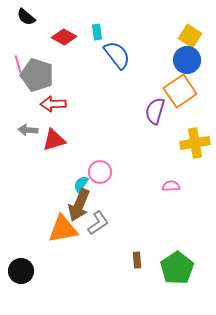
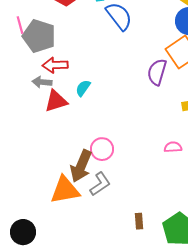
gray arrow: (28, 130) -> (42, 82), moved
pink circle: (100, 172) -> (102, 149), moved
cyan semicircle: (81, 184) -> (83, 88), moved

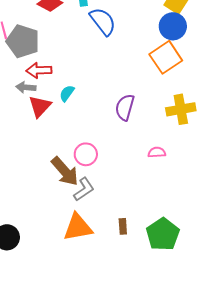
purple semicircle: (157, 72) -> (125, 107), moved
red triangle: (56, 101) -> (40, 106), turned -30
brown arrow: (81, 166) -> (65, 171), turned -64
orange triangle: (65, 190) -> (78, 227), moved

